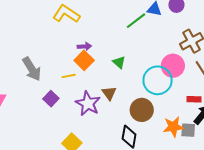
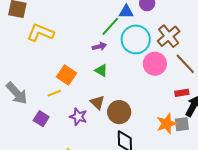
purple arrow: (84, 46) -> (99, 46), moved
cyan circle: (158, 80) -> (136, 39), moved
purple star: (88, 104) -> (78, 117), size x0.7
brown circle: (142, 110) -> (119, 112), moved

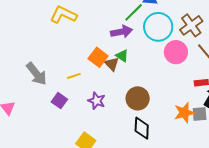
purple arrow: (99, 46) -> (122, 32), size x1.5
orange square: (67, 75) -> (98, 57), moved
brown triangle: (97, 102) -> (112, 64), moved

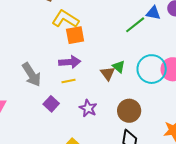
cyan circle: (158, 27) -> (152, 69), moved
purple arrow: (122, 32) -> (70, 62), moved
orange square: (98, 57) -> (75, 35), moved, turned 36

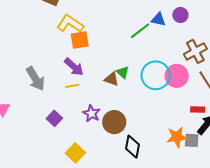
purple arrow: (70, 62) -> (74, 67), turned 45
brown triangle: (108, 73) -> (112, 79), turned -35
purple square: (51, 104) -> (54, 118), moved
brown circle: (129, 111) -> (114, 122), moved

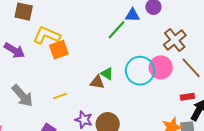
purple arrow: (74, 67) -> (14, 50), moved

